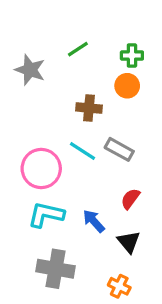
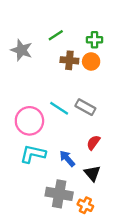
brown cross: (89, 108) -> (69, 60), moved
gray cross: (56, 269) -> (59, 194), moved

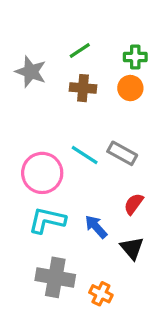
brown cross: (69, 60) -> (83, 88), moved
gray cross: (59, 194) -> (55, 277), moved
orange cross: (85, 205) -> (101, 294), moved

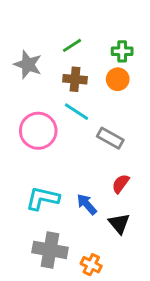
cyan line: (85, 155) -> (76, 112), moved
pink circle: (42, 173) -> (38, 131), moved

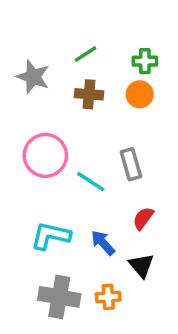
cyan line: (76, 112) -> (91, 182), moved
gray rectangle: (110, 138) -> (131, 164), turned 45
orange cross: (91, 265) -> (108, 297), moved, turned -30

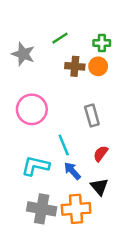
brown cross: (89, 94) -> (75, 66), moved
cyan line: (91, 182) -> (64, 145), moved, turned 35
orange cross: (108, 297) -> (76, 209), size x1.6

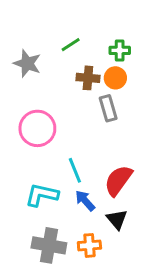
gray rectangle: (92, 115) -> (108, 108), moved
red semicircle: (101, 154) -> (118, 180), size x1.6
orange cross: (76, 209) -> (89, 245), size x0.7

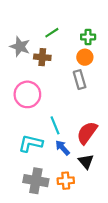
brown cross: (88, 78) -> (42, 57), moved

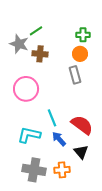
green line: (52, 33) -> (36, 31), moved
red semicircle: (87, 133) -> (82, 125), turned 90

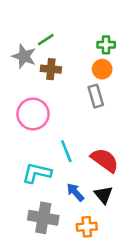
blue arrow: (59, 139) -> (75, 192), moved
orange cross: (62, 170) -> (87, 227), moved

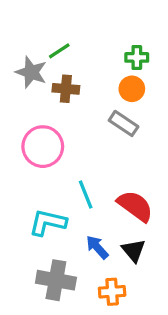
gray rectangle: (96, 96) -> (124, 123), turned -40

